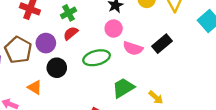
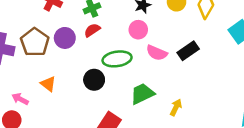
black circle: (57, 68) -> (94, 80), moved
yellow arrow: (156, 97) -> (176, 107), turned -112

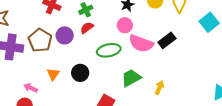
pink semicircle: (157, 53) -> (141, 43), size x1.4
black circle: (94, 80) -> (80, 73), moved
orange triangle: (48, 84) -> (53, 74), turned 32

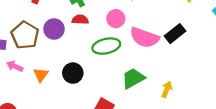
pink circle: (125, 25) -> (116, 19), moved
red semicircle: (87, 28) -> (80, 20), turned 40
pink arrow: (31, 88) -> (15, 66), moved

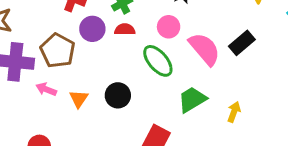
purple circle: (54, 29) -> (92, 29), moved
pink semicircle: (145, 38) -> (205, 49), turned -148
green ellipse: (106, 46) -> (158, 61), turned 64

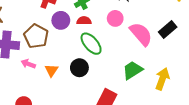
green ellipse: (158, 61) -> (91, 44), moved
yellow arrow: (234, 112) -> (162, 79), size x1.5

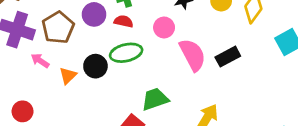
green ellipse: (91, 44) -> (126, 53), turned -75
black circle: (79, 68) -> (95, 66), moved
green trapezoid: (132, 70) -> (155, 99), moved

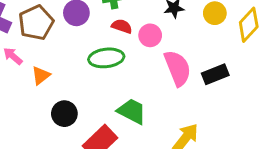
red semicircle: (124, 21) -> (122, 26), moved
black circle: (95, 66) -> (64, 114), moved
green trapezoid: (155, 99) -> (132, 111), turned 40

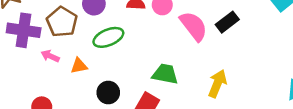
green ellipse: (106, 58) -> (108, 37), moved
orange triangle: (41, 76) -> (79, 66), turned 42

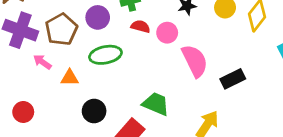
black rectangle: (227, 22) -> (233, 79), moved

